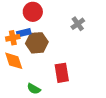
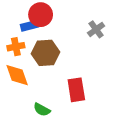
blue rectangle: (24, 33) -> (29, 26), moved

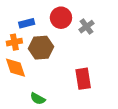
red circle: (41, 15) -> (61, 18), moved
red rectangle: (76, 90) -> (83, 79), moved

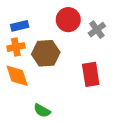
blue rectangle: (27, 23) -> (20, 26), moved
red rectangle: (83, 79) -> (91, 74), moved

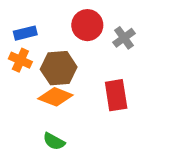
orange cross: (16, 47) -> (20, 60), turned 35
orange diamond: (17, 76) -> (55, 97), moved, turned -50

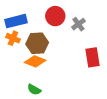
blue rectangle: (25, 33) -> (16, 21), size x1.5
red rectangle: (116, 95) -> (93, 57), moved

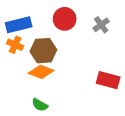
gray cross: (78, 24) -> (101, 25), moved
red rectangle: (93, 57) -> (108, 80), moved, turned -66

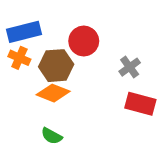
red circle: (65, 19) -> (84, 41), moved
gray cross: (101, 25) -> (130, 67), moved

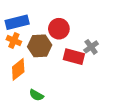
orange diamond: (53, 93) -> (18, 69), moved, turned -60
red rectangle: (140, 104) -> (74, 57), moved

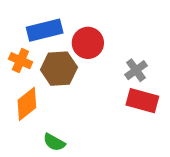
blue rectangle: (17, 22) -> (45, 30), moved
red rectangle: (74, 57) -> (142, 101), moved

